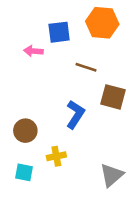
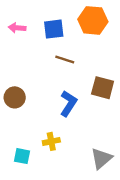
pink arrow: (33, 51) -> (17, 28), moved
brown line: (86, 67) -> (65, 60), moved
brown circle: (25, 131) -> (15, 97), moved

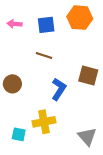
brown line: (65, 60) -> (44, 55), moved
yellow cross: (51, 141) -> (44, 122), size x1.5
gray triangle: (101, 159) -> (87, 137), turned -30

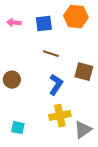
brown line: (44, 55) -> (51, 54), moved
yellow cross: (44, 122) -> (60, 116), moved
gray triangle: (87, 137) -> (83, 130), turned 36

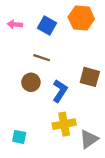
blue square: (44, 24) -> (47, 26), turned 36
brown line: (51, 54) -> (42, 58), moved
brown circle: (12, 80) -> (31, 82), moved

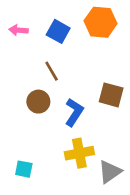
brown line: (42, 58) -> (52, 71), turned 42

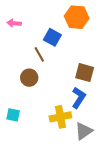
blue square: (58, 31) -> (52, 37), moved
blue L-shape: (74, 112) -> (79, 98), moved
cyan square: (24, 169) -> (13, 115), moved

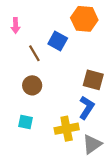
pink arrow: (14, 23) -> (16, 26), turned -96
brown line: (39, 54) -> (34, 53), moved
cyan square: (13, 115) -> (26, 122), moved

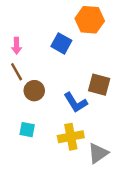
pink arrow: (16, 26) -> (17, 46), moved
brown line: (34, 53) -> (17, 72), moved
blue L-shape: (87, 108) -> (76, 102), moved, turned 115

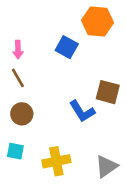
brown circle: (34, 91) -> (22, 114), moved
cyan square: (27, 130) -> (15, 151), moved
yellow cross: (71, 137) -> (56, 161), moved

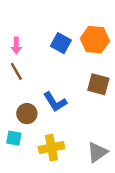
orange hexagon: (97, 22) -> (95, 40), moved
blue L-shape: (82, 111) -> (55, 102), moved
brown circle: (22, 114) -> (27, 114), moved

